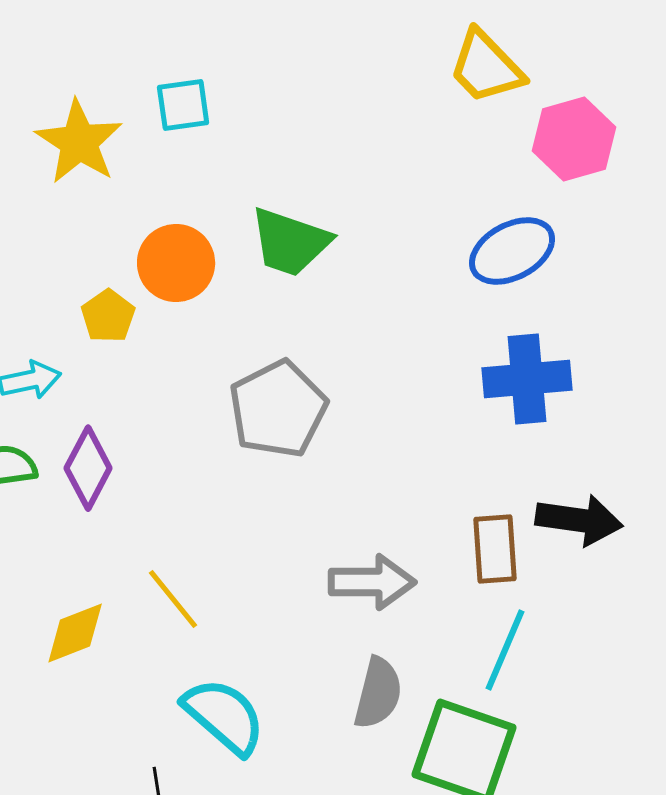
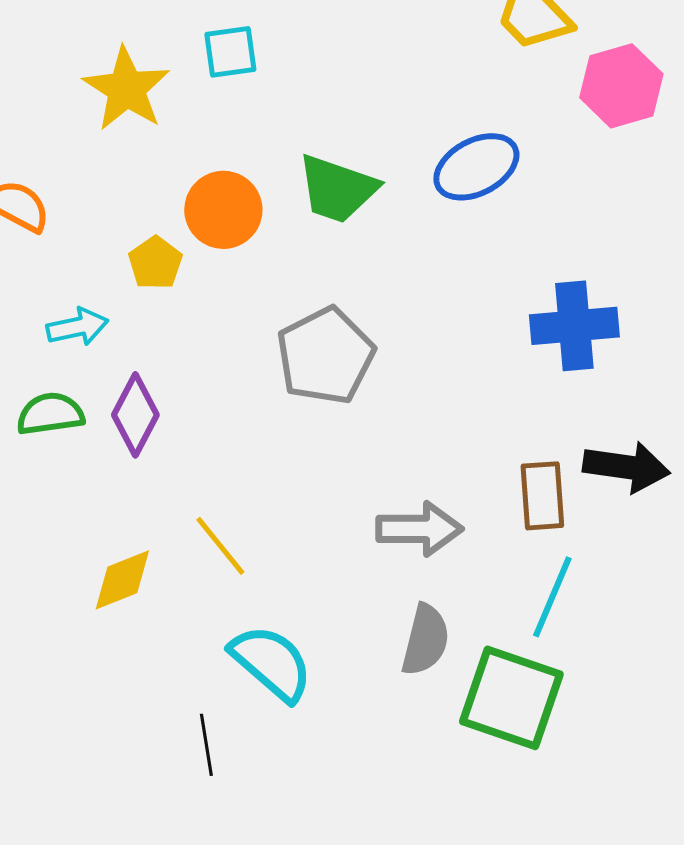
blue ellipse: (512, 251) -> (476, 167), moved

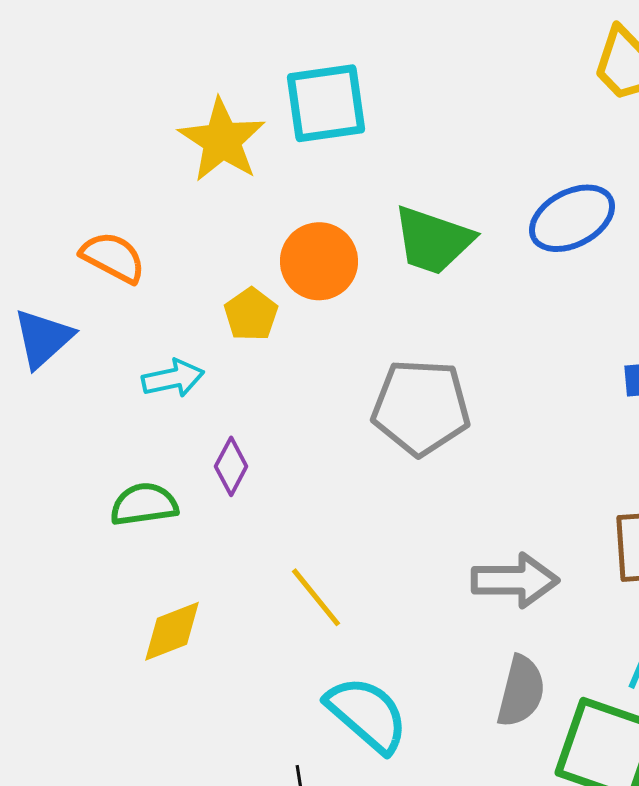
cyan square: (230, 52) -> (326, 103), size x1.5
gray pentagon: (325, 356) -> (421, 407), turned 30
green semicircle: (50, 414) -> (144, 504), moved
purple diamond: (135, 415) -> (231, 466), size x0.7
yellow diamond: (122, 580) -> (172, 631), moved

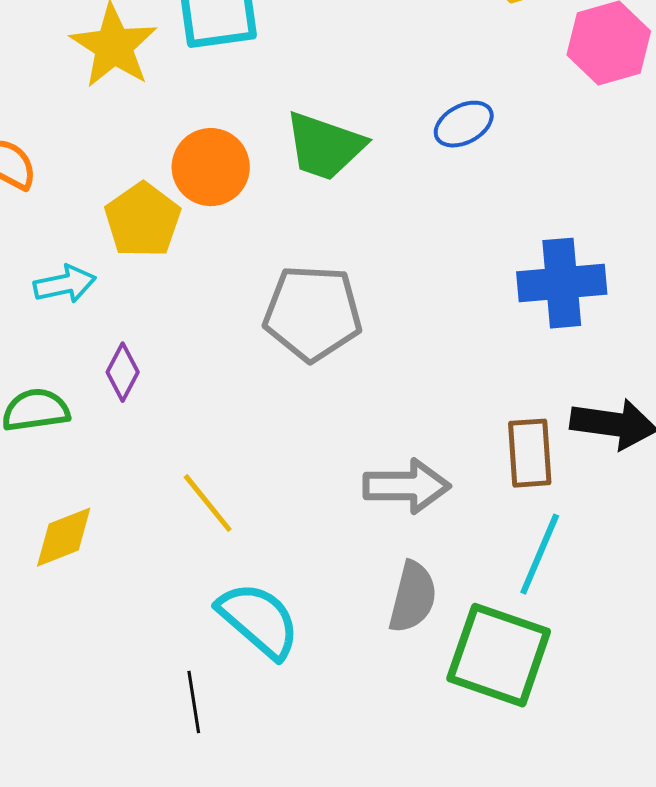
blue ellipse: (572, 218) -> (464, 124), size x0.7
yellow pentagon: (251, 314) -> (143, 220), size x1.4

